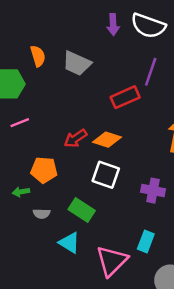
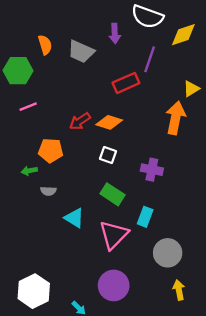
purple arrow: (113, 24) -> (115, 33), moved
white square: (106, 175) -> (108, 155), size x0.7
green rectangle: (82, 210) -> (112, 194), moved

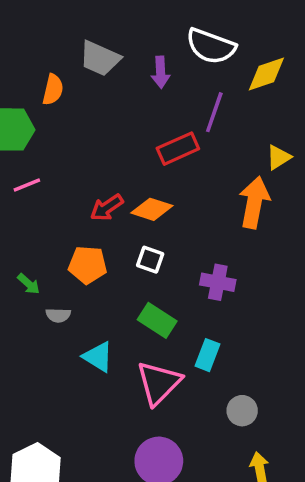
orange semicircle: (45, 45) -> (53, 90), turned 30
gray trapezoid: (81, 51) -> (100, 58), moved
orange pentagon: (51, 150) -> (88, 265), moved
green arrow: (29, 171) -> (29, 284), turned -128
gray circle: (168, 253) -> (242, 411), size x0.7

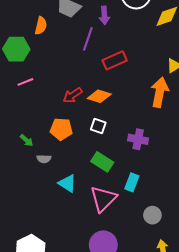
purple line: (214, 112) -> (88, 39), moved

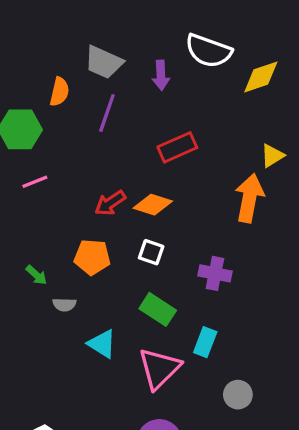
purple line: (88, 39) -> (107, 113), moved

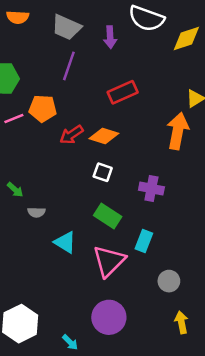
orange semicircle: (59, 92) -> (18, 17), moved, turned 80
orange pentagon: (92, 257) -> (43, 108), moved

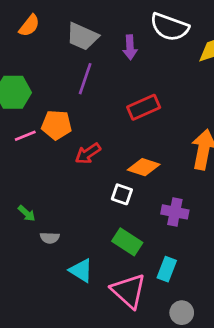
orange semicircle: (18, 17) -> (29, 26), turned -55
orange diamond: (104, 136) -> (144, 167), moved
pink triangle: (109, 261) -> (129, 291), turned -33
gray circle: (169, 281) -> (182, 313), moved

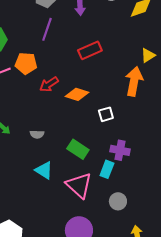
orange diamond: (144, 167) -> (77, 94), moved
white square: (122, 194) -> (106, 114), moved, turned -35
purple cross: (175, 212) -> (120, 150), moved
gray semicircle: (50, 238) -> (37, 134), moved

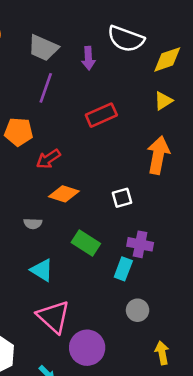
yellow triangle: (148, 55) -> (163, 101), moved
orange diamond: (77, 94) -> (64, 194), moved
pink triangle: (79, 185) -> (53, 317), moved

